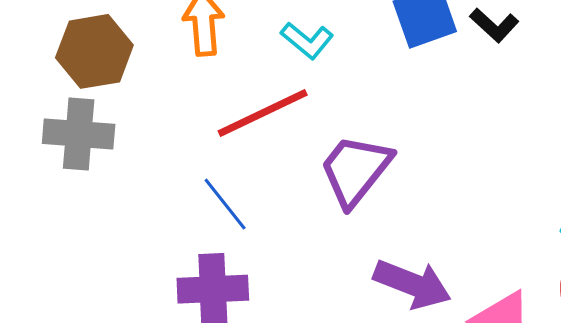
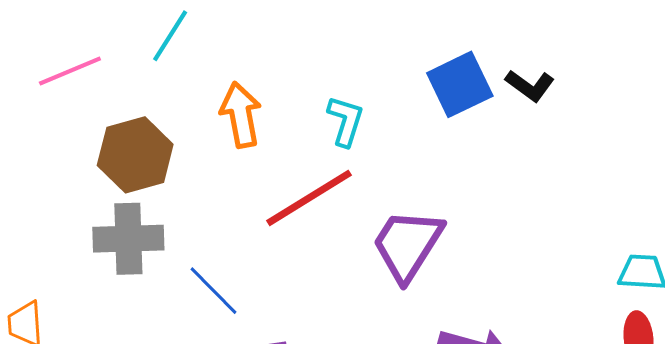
cyan L-shape: (307, 40) -> (346, 121), turned -106
blue line: (225, 204) -> (214, 291), moved

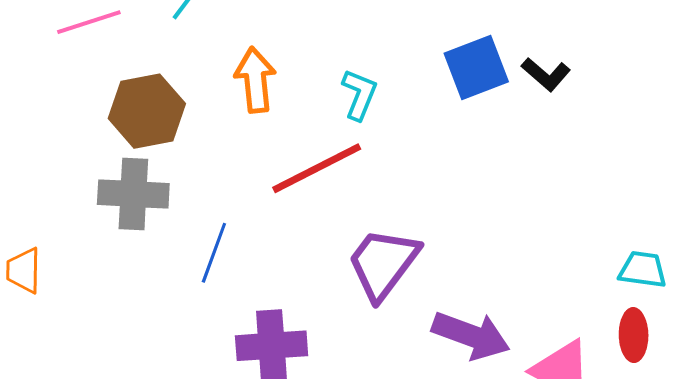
purple trapezoid: (407, 245) -> (383, 263), moved
blue line: (214, 291) -> (214, 253), turned 60

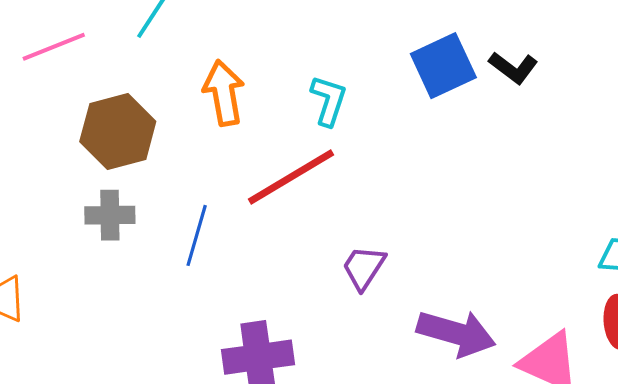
gray cross: (133, 194) -> (110, 215), size x0.7
blue line: (214, 253) -> (197, 235), moved
purple trapezoid: (383, 263) -> (364, 267), size x0.6

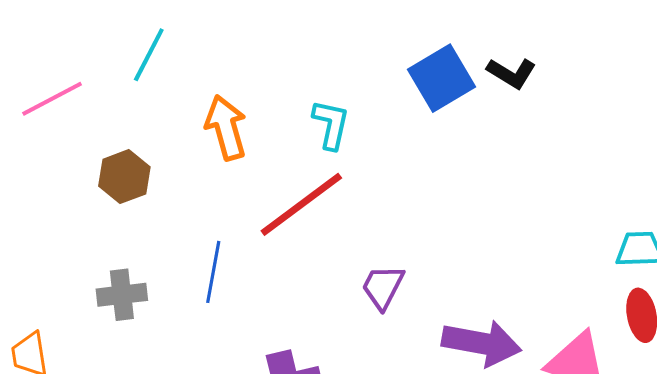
brown hexagon: (118, 132) -> (124, 177), size x0.7
gray cross: (110, 215) -> (122, 295), moved

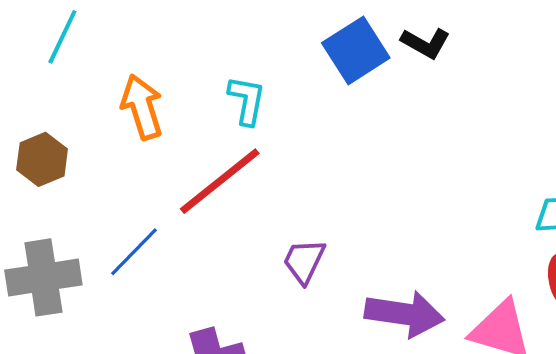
blue line: (213, 272) -> (134, 252), turned 36
gray cross: (122, 295) -> (43, 277), size x1.5

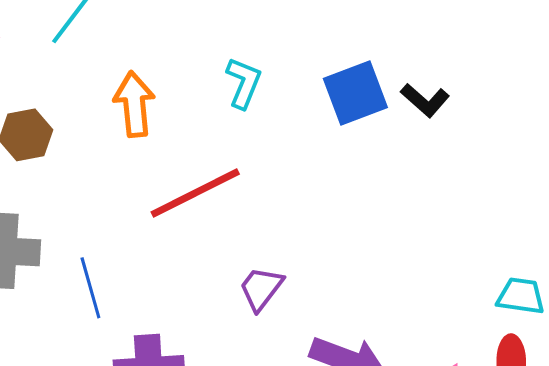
cyan L-shape: (247, 100) -> (244, 83), moved
blue line: (134, 252) -> (90, 288), moved, turned -72

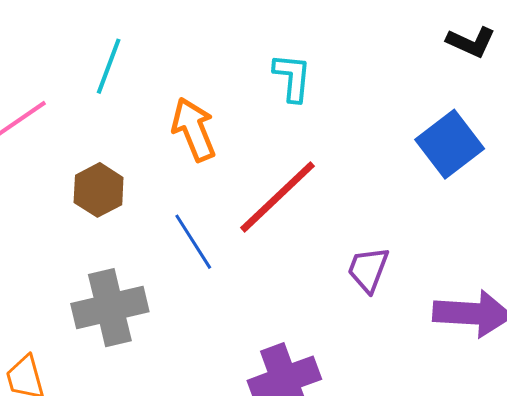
blue square: (355, 93) -> (450, 144), moved
blue line: (90, 288) -> (193, 242), moved

